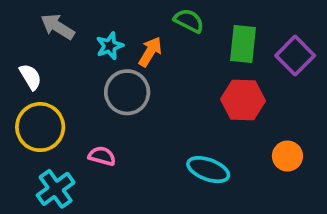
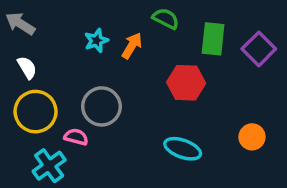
gray arrow: (58, 27) -> (20, 24), moved
gray circle: (127, 92) -> (101, 106), moved
red hexagon: (243, 100) -> (186, 83), moved
pink semicircle: (102, 156) -> (76, 137), moved

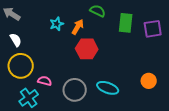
purple square: (259, 49) -> (153, 29), turned 36
red hexagon: (186, 83) -> (87, 49), moved
gray circle: (101, 106) -> (75, 90), moved

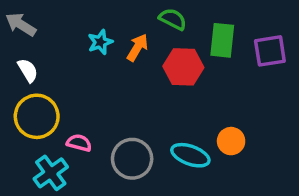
red hexagon: (87, 49) -> (183, 67), moved
orange circle: (149, 81) -> (231, 141), moved

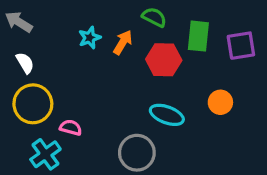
orange circle: (231, 141) -> (220, 102), moved
cyan ellipse: (190, 155) -> (167, 115), moved
gray circle: (132, 159) -> (137, 153), moved

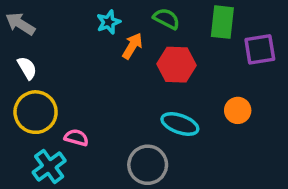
green rectangle: (198, 36) -> (222, 22), moved
cyan star: (90, 38) -> (109, 22), moved

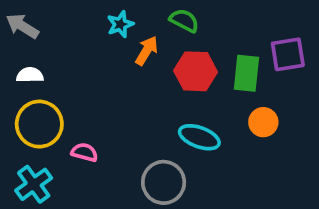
green rectangle: (222, 22) -> (246, 73), moved
white semicircle: (27, 68) -> (30, 75), turned -60
cyan cross: (49, 166) -> (34, 184), moved

